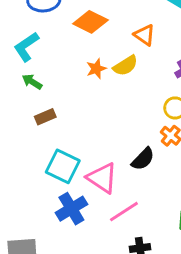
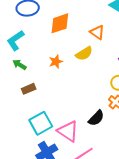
orange diamond: (90, 22) -> (60, 23), turned -45
orange star: (96, 69) -> (56, 62), moved
cyan square: (63, 166) -> (41, 123), turned 35

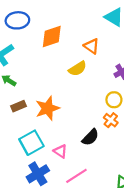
orange star: (56, 62) -> (47, 108), moved, size x1.6
pink triangle: (68, 131) -> (60, 151), size x0.6

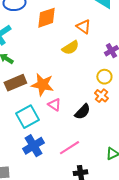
brown rectangle: (19, 106) -> (15, 83), size x1.5
orange star: (47, 108) -> (42, 85), turned 30
pink triangle: (60, 151) -> (54, 105), moved

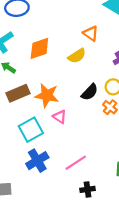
orange diamond: (46, 18) -> (39, 48), moved
black semicircle: (82, 112) -> (90, 92), moved

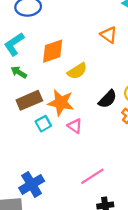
yellow semicircle: (77, 56) -> (77, 71), moved
cyan square: (31, 130) -> (43, 124), moved, size x0.6
blue cross: (37, 161) -> (32, 184), moved

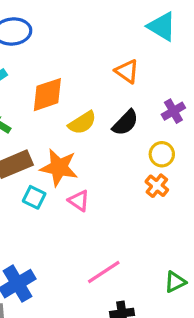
black semicircle: (108, 99) -> (125, 123), moved
cyan square: (43, 124) -> (34, 197), turned -35

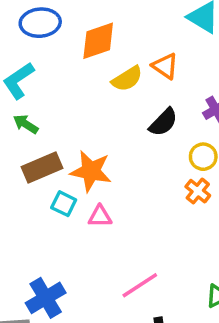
orange diamond: (47, 95) -> (98, 41), moved
yellow semicircle: (82, 123) -> (127, 79), moved
pink triangle: (79, 201) -> (100, 216), moved, turned -35

